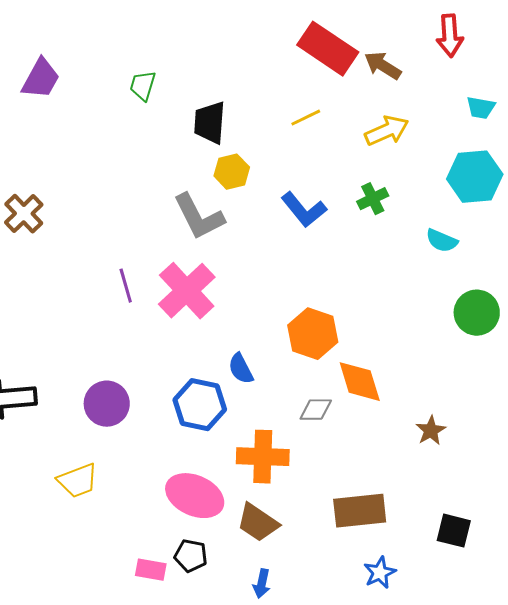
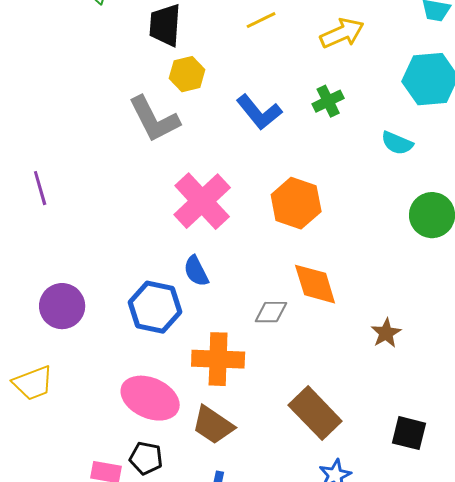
purple line: (126, 286) -> (40, 188), moved
pink cross: (187, 291) -> (202, 201), moved
orange hexagon: (313, 334) -> (296, 203), moved
brown rectangle: (360, 511) -> (315, 413), turned 52

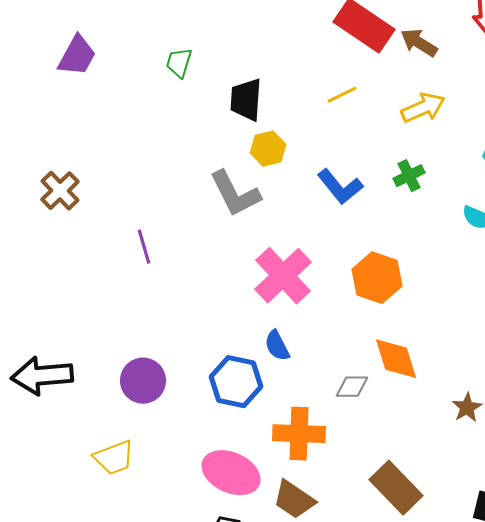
purple line: (40, 188) -> (144, 247), moved

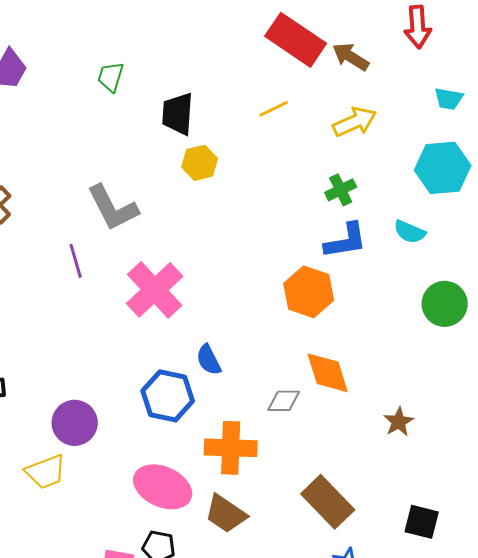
blue L-shape: (340, 187) -> (346, 241), moved, turned -60
gray L-shape: (235, 194) -> (113, 208), moved
pink cross: (283, 276) -> (155, 290), moved
purple circle: (143, 381) -> (75, 423), moved

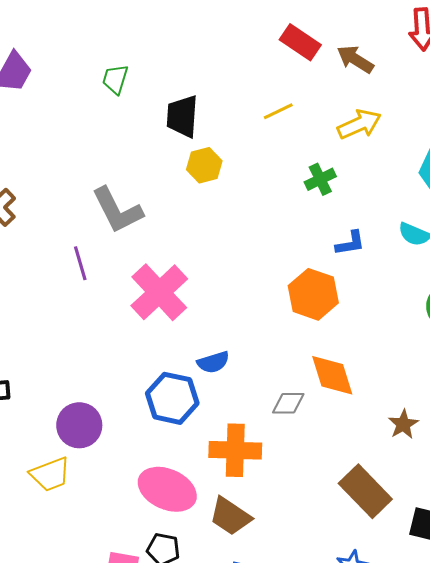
red rectangle: (296, 40) -> (300, 42), size x0.7
green cross: (341, 190) -> (320, 179), moved
blue L-shape: (346, 241) -> (350, 243), size x0.7
blue semicircle: (209, 360) -> (213, 362), turned -80
brown rectangle: (328, 502) -> (365, 491), moved

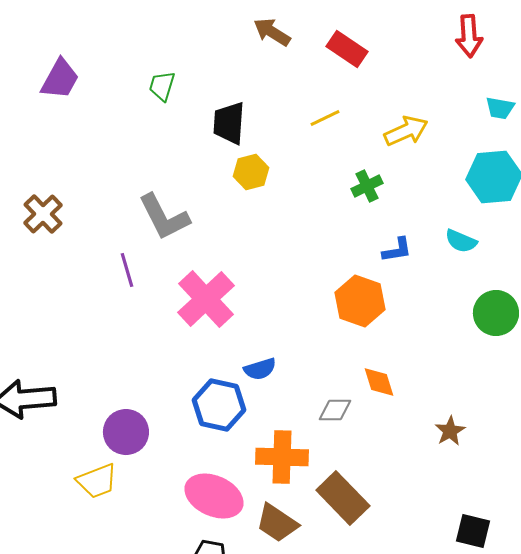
brown arrow: (355, 59) -> (272, 32), moved
orange diamond: (332, 375) -> (379, 382), size x0.7
brown rectangle: (365, 491) -> (343, 498), moved

